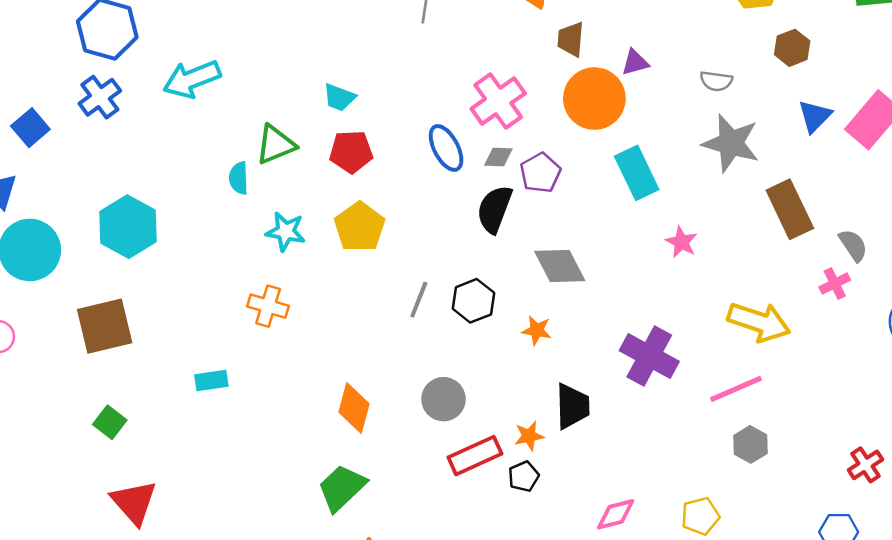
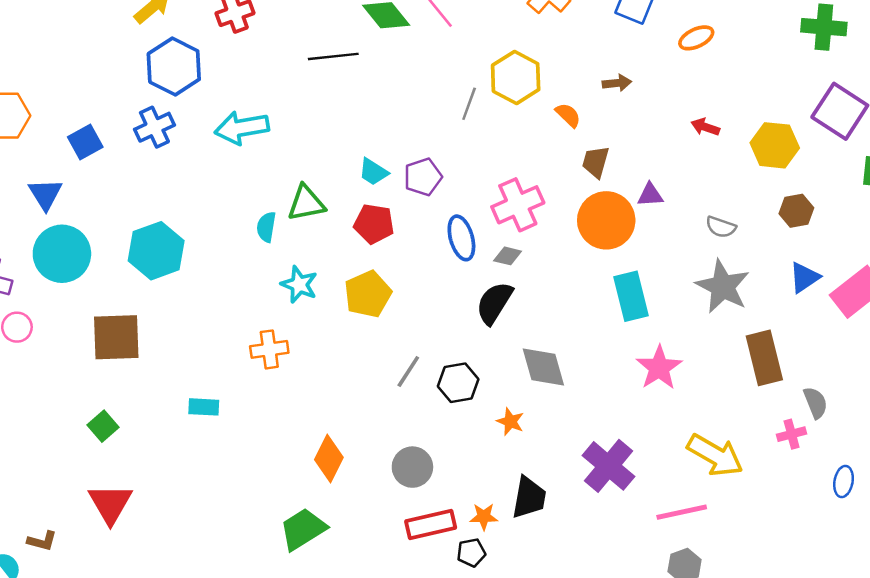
purple pentagon: (540, 173) -> (423, 177), moved
pink star: (681, 242) -> (659, 368), size x1.5
orange cross: (268, 306) -> (269, 349), turned -36

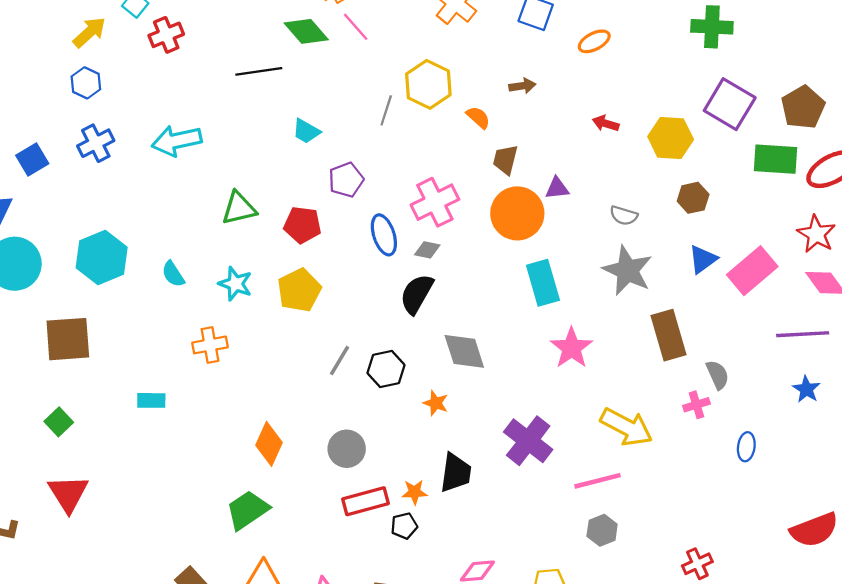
blue hexagon: (174, 66) -> (86, 83), moved, size x0.6
cyan trapezoid: (373, 172) -> (306, 131), moved
cyan semicircle: (266, 227) -> (173, 274), moved, turned -40

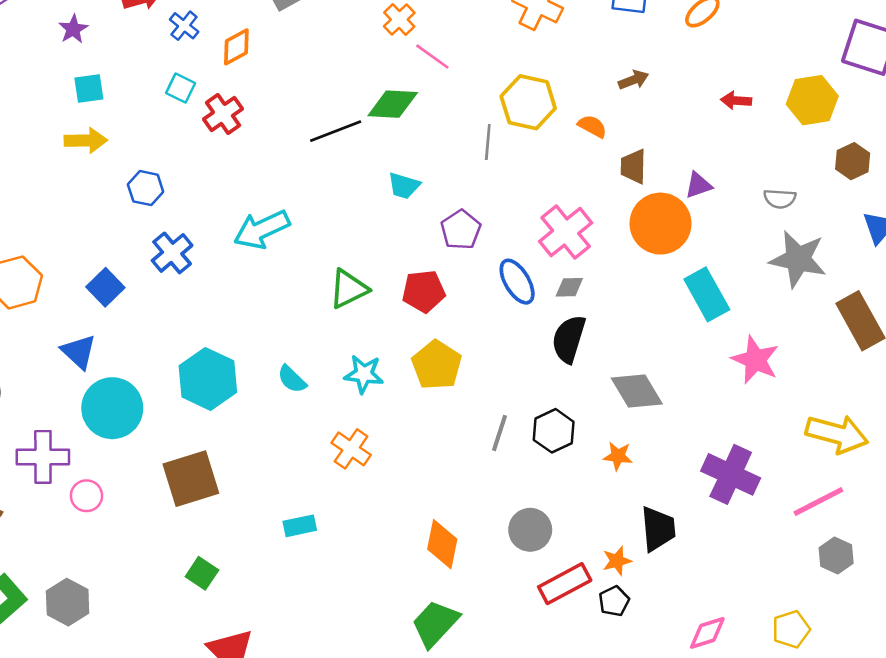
green diamond: (306, 31) -> (393, 104), moved, turned -33
yellow arrow: (89, 32) -> (86, 140), moved, turned 54
orange cross: (210, 345) -> (351, 449), turned -32

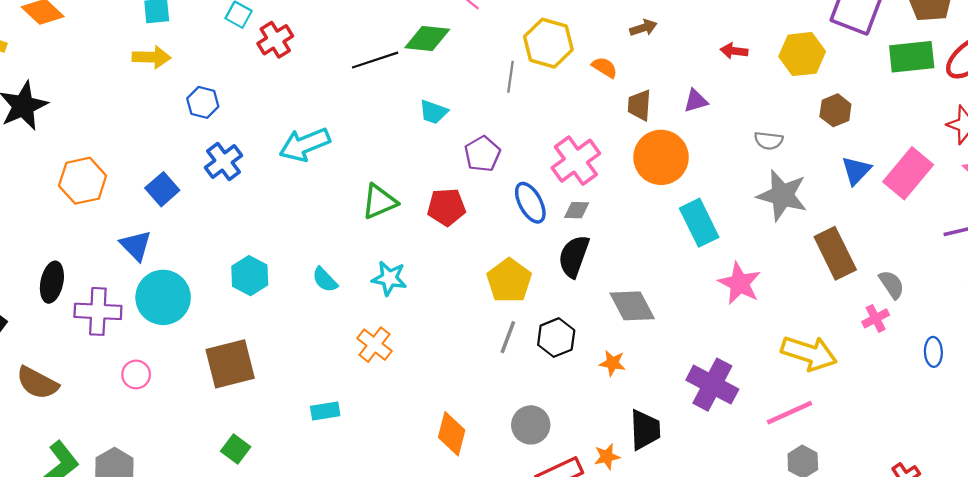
purple triangle: (698, 185) -> (696, 101), moved
yellow pentagon: (437, 365) -> (509, 281), moved
cyan hexagon: (208, 379) -> (250, 276), size x0.7
purple cross: (43, 457) -> (98, 311), moved

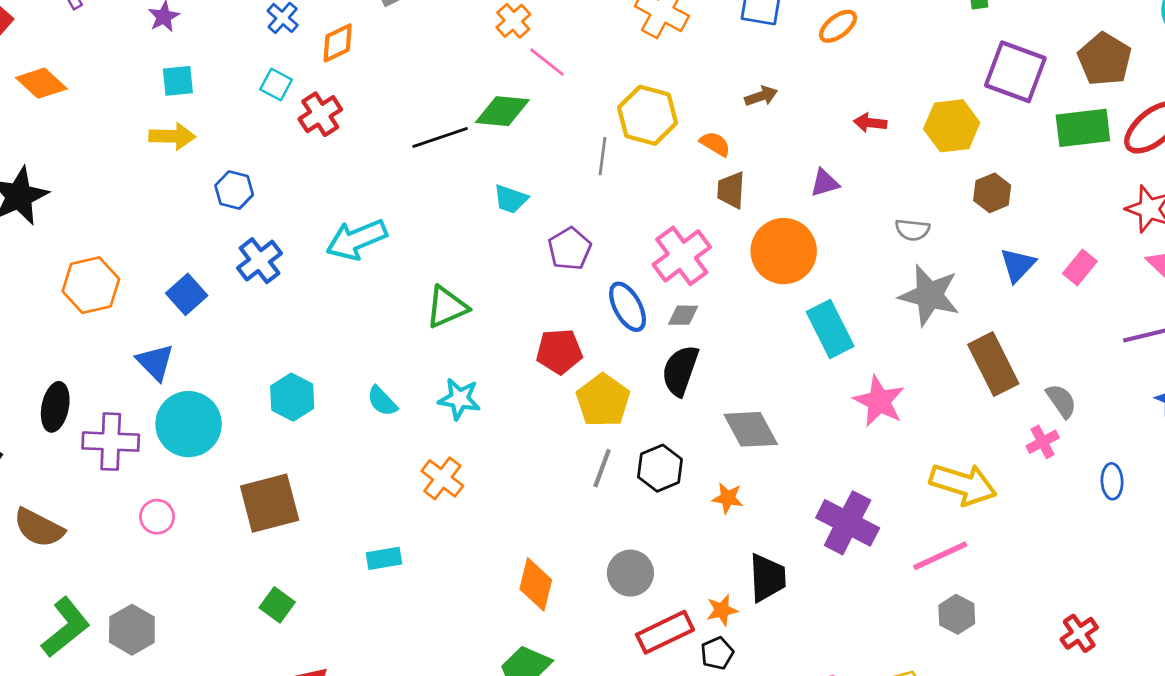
brown trapezoid: (639, 105) -> (731, 190), moved
pink rectangle: (908, 173) -> (1080, 267), size x0.6
red pentagon: (446, 207) -> (559, 351), moved

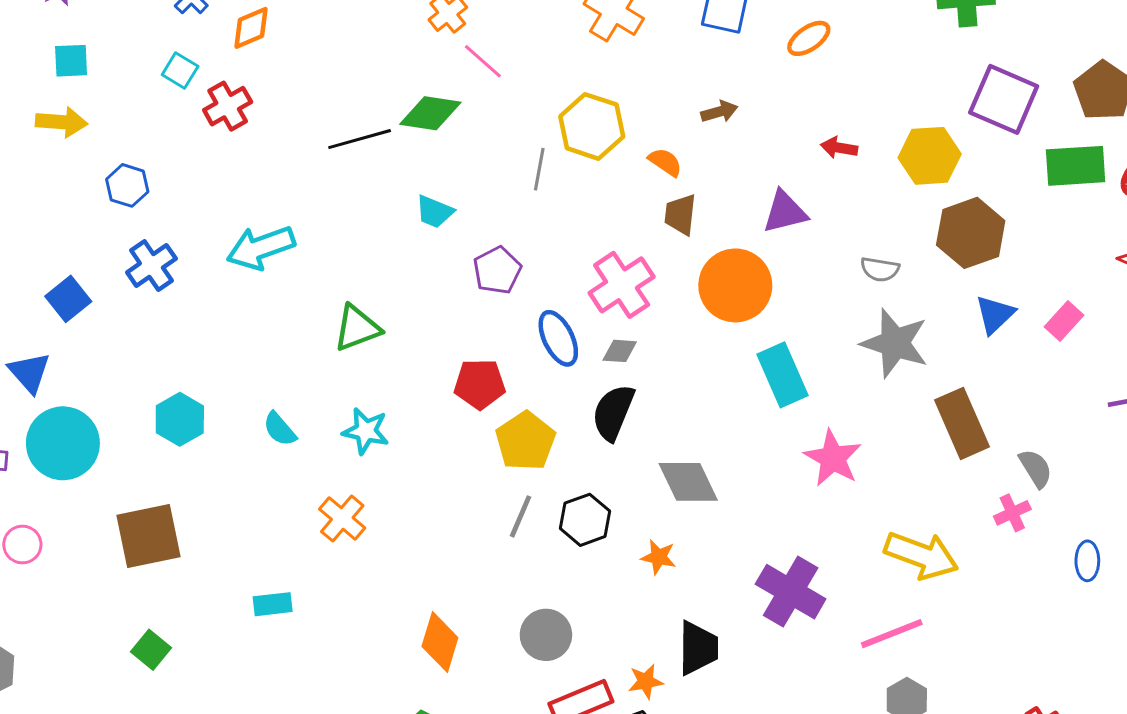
purple triangle: (825, 183) -> (785, 212), size x1.4
brown hexagon: (992, 193) -> (971, 233), size x1.6

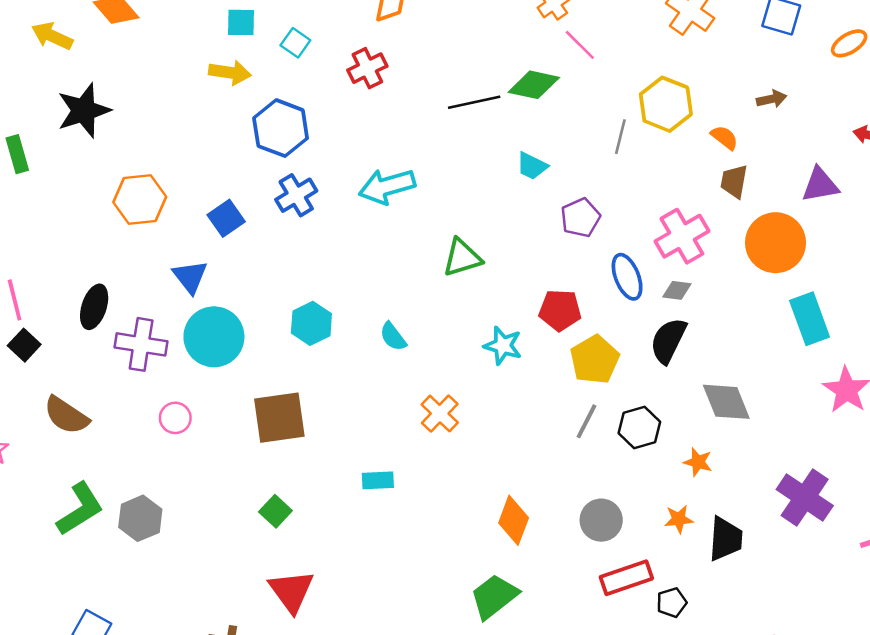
cyan square: (180, 70) -> (295, 43), moved
blue hexagon: (127, 185) -> (281, 128), size x1.6
cyan star: (366, 431) -> (503, 346), moved
orange star: (646, 681) -> (679, 519), moved

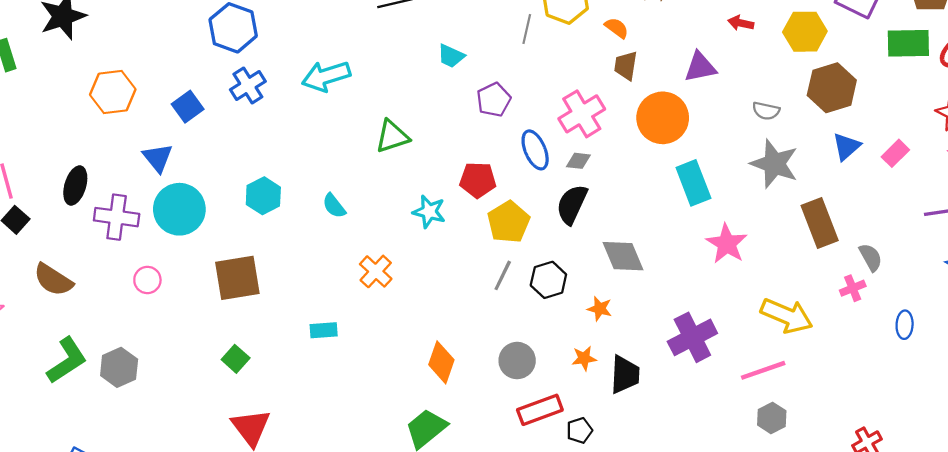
purple cross: (805, 497) -> (692, 337), turned 30

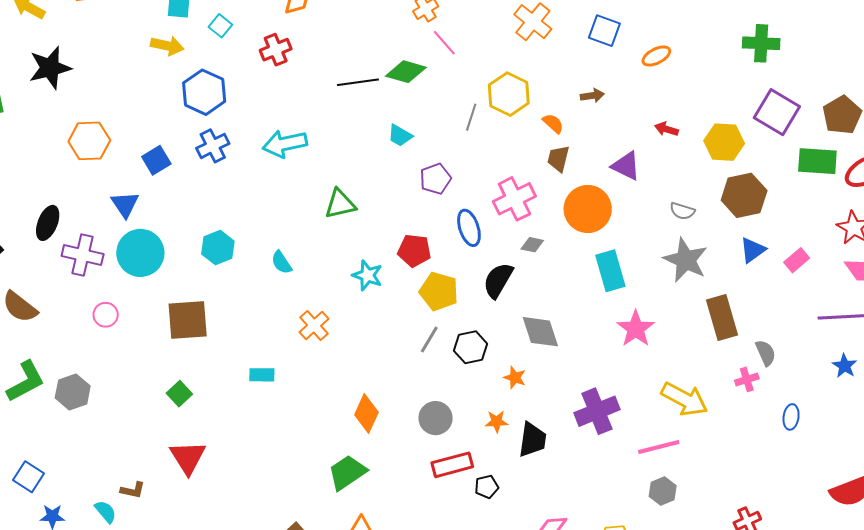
purple triangle: (700, 67) -> (626, 166), turned 32
gray diamond: (578, 161) -> (532, 245), moved
yellow pentagon: (509, 222) -> (439, 291), turned -30

